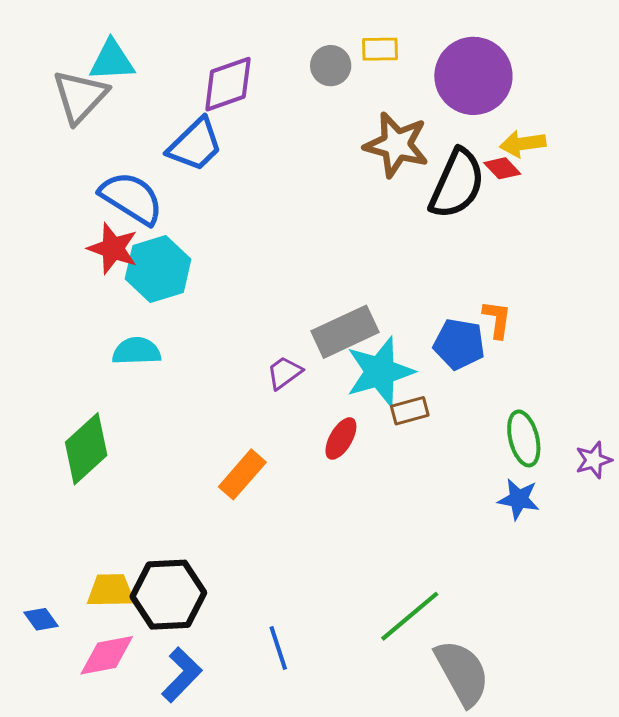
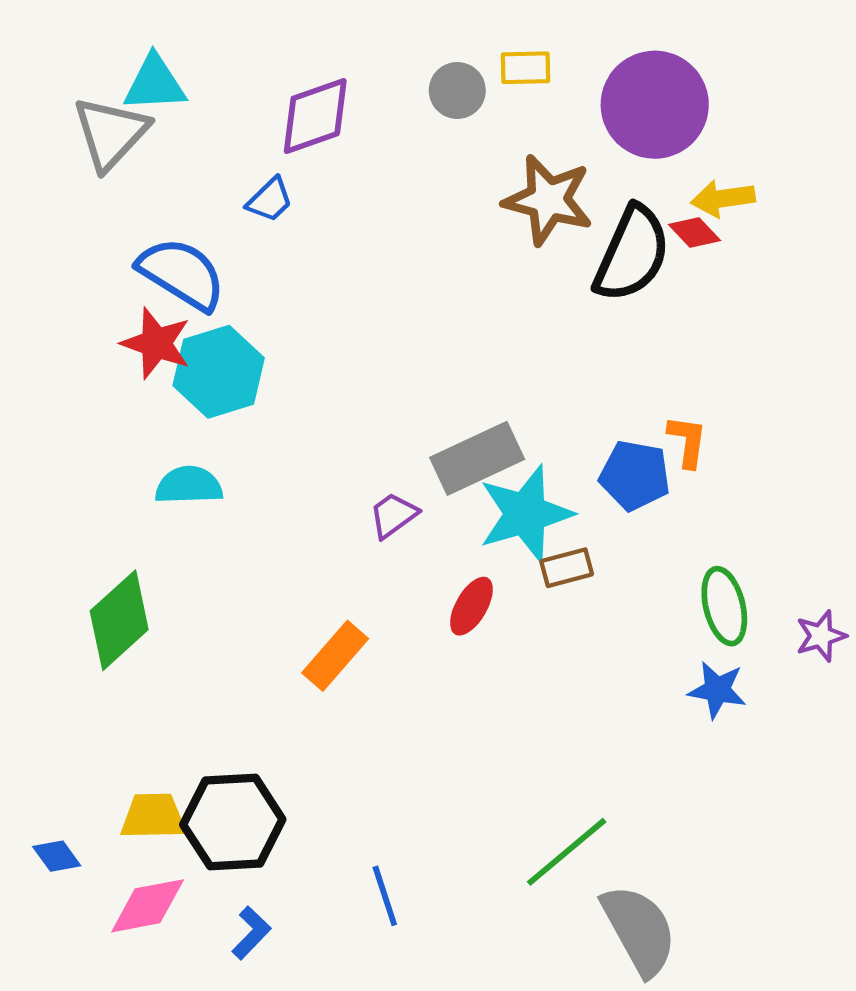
blue trapezoid: (195, 145) -> (270, 200), size x0.6
blue L-shape: (182, 675) -> (251, 933), size x0.7

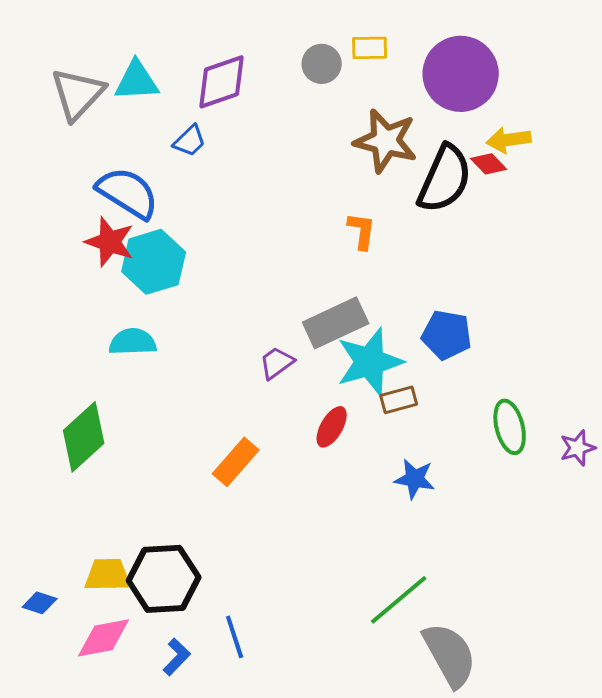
cyan triangle: (155, 83) -> (137, 81), moved
orange L-shape: (687, 441) -> (362, 231), moved
blue star: (717, 690) -> (415, 479), moved
blue diamond: (57, 856) -> (40, 603), turned -36
blue line: (385, 896) -> (235, 637), moved

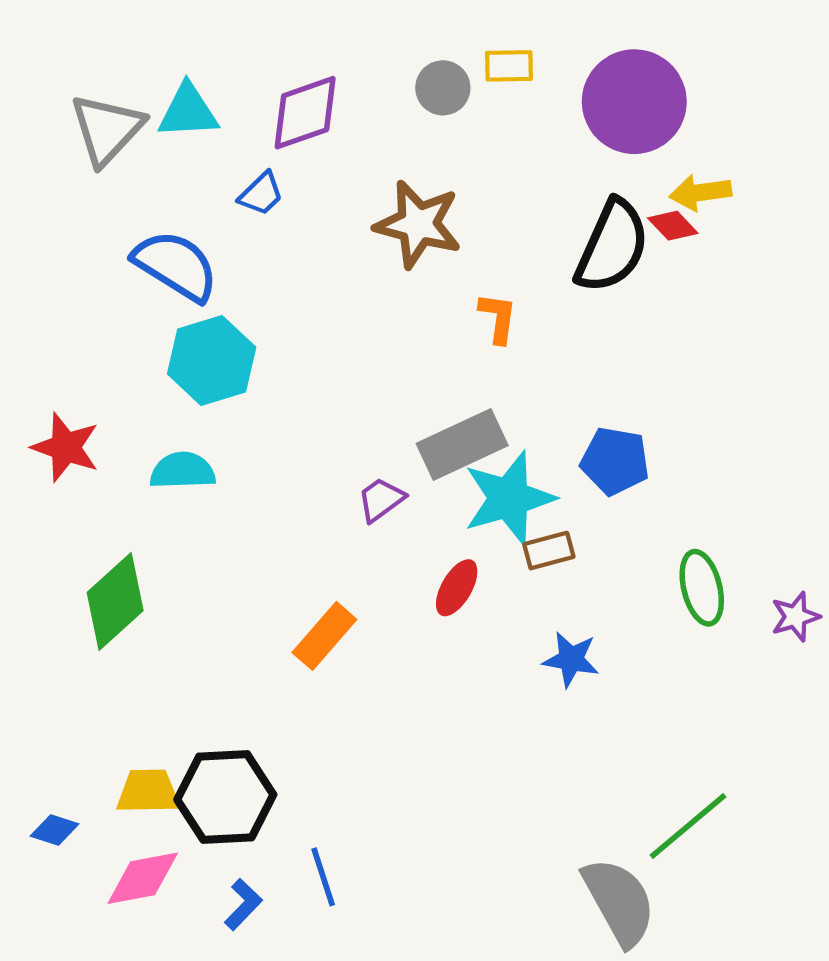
brown star: (386, 141) -> (418, 224), moved
red star: (110, 242) -> (66, 447), moved
green line: (399, 600) -> (688, 826), moved

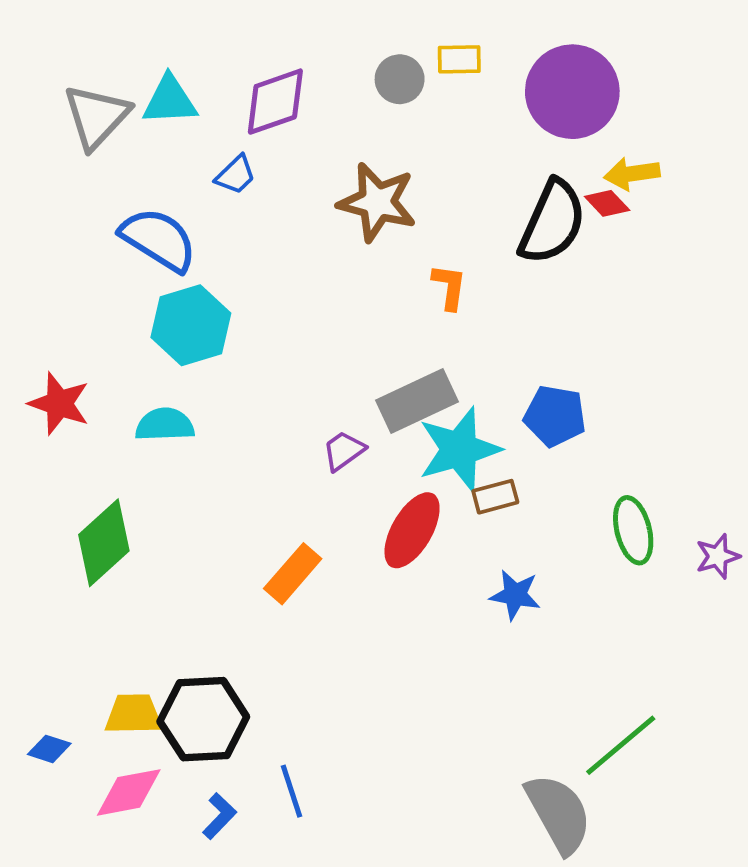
red ellipse: (457, 588) -> (412, 530), size x1.5

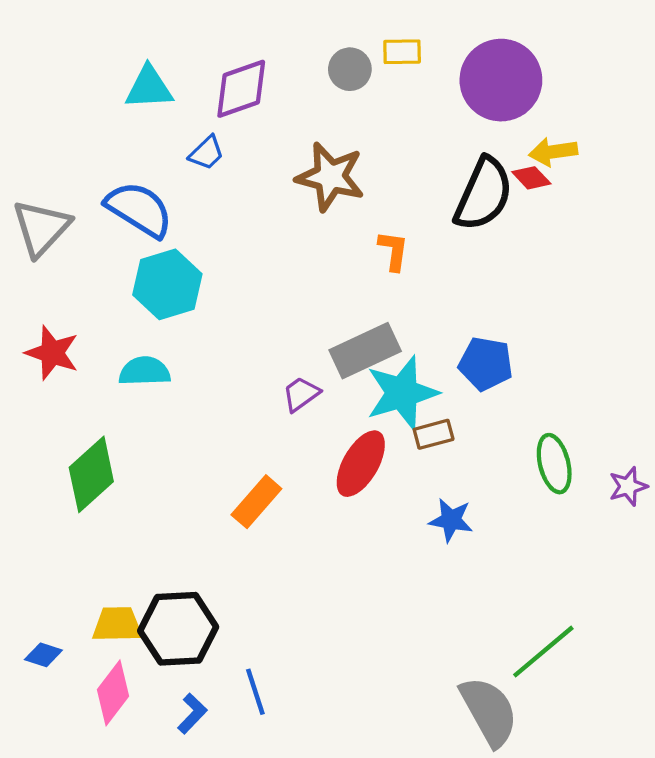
gray triangle: (96, 117) -> (41, 228), moved
pink diamond: (129, 792) -> (113, 693), turned -42

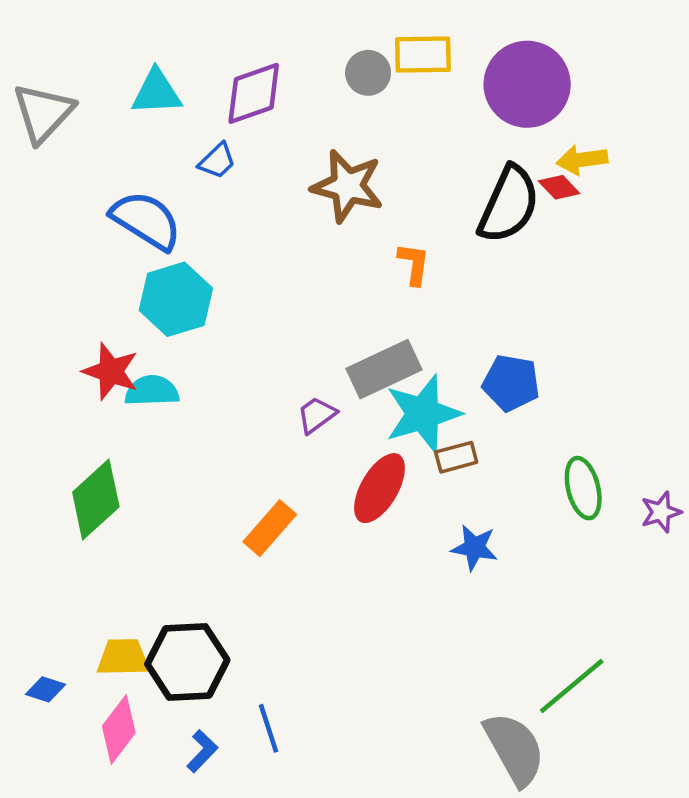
yellow rectangle: (402, 52) -> (423, 55), size x1.4
gray triangle: (41, 228) -> (43, 113), moved
red star: (52, 353) -> (111, 371), moved

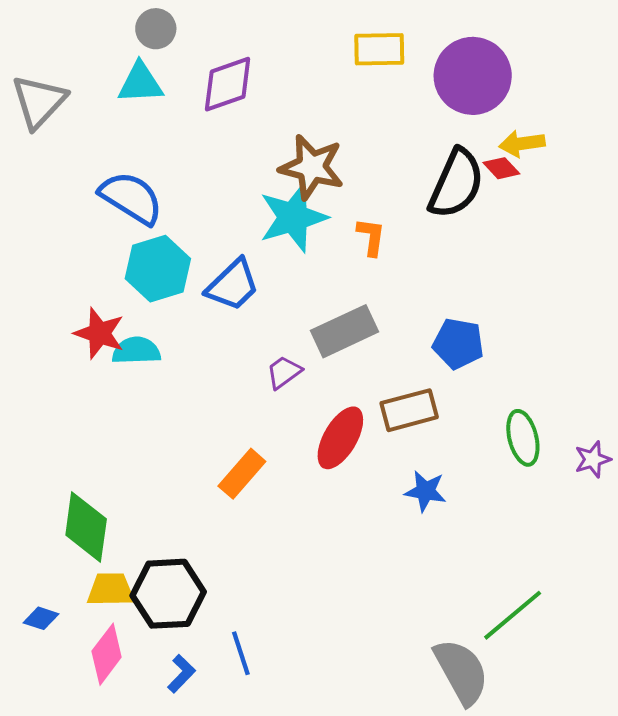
gray circle: (368, 73) -> (156, 29), moved
blue trapezoid: (217, 161) -> (233, 285), moved, size x1.6
cyan star: (423, 414) -> (293, 217), moved
brown rectangle: (456, 457) -> (409, 410), size x1.5
green diamond: (96, 500) -> (86, 527), moved, turned -40

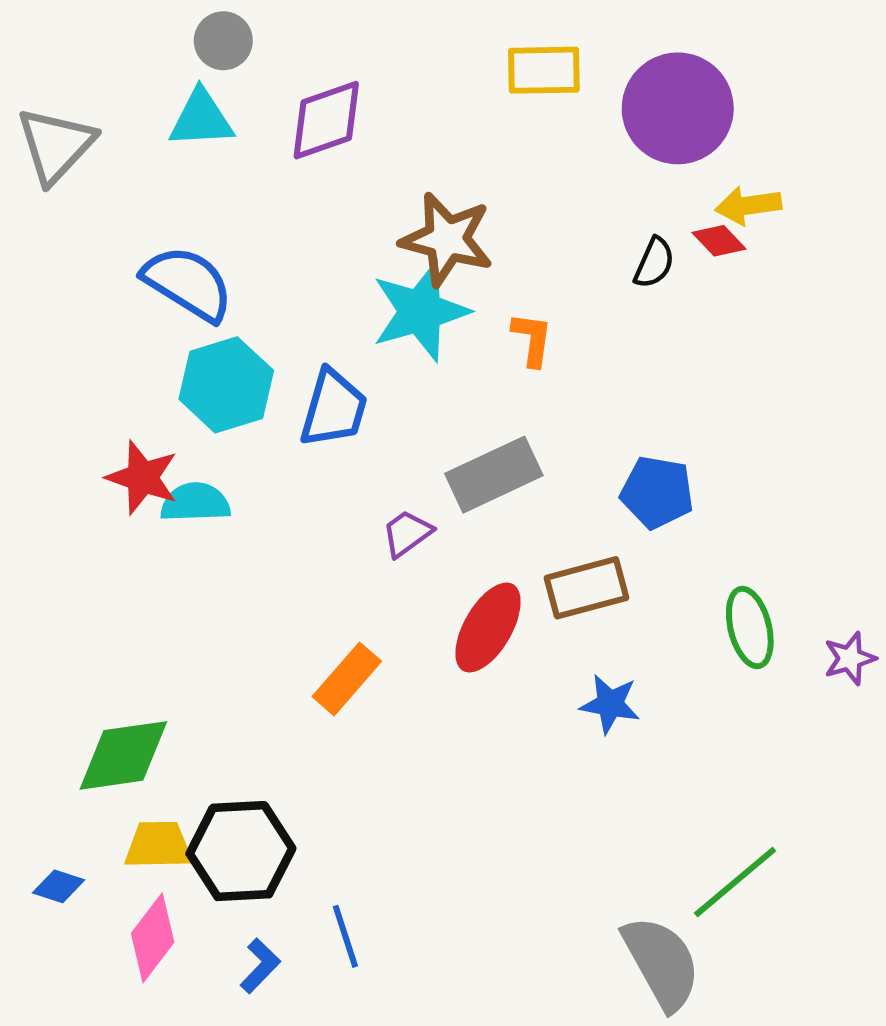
black semicircle: (456, 184) -> (654, 263), size x0.5
blue trapezoid: (233, 285) -> (334, 408), turned -30
green diamond: (86, 527) -> (123, 755), turned 74

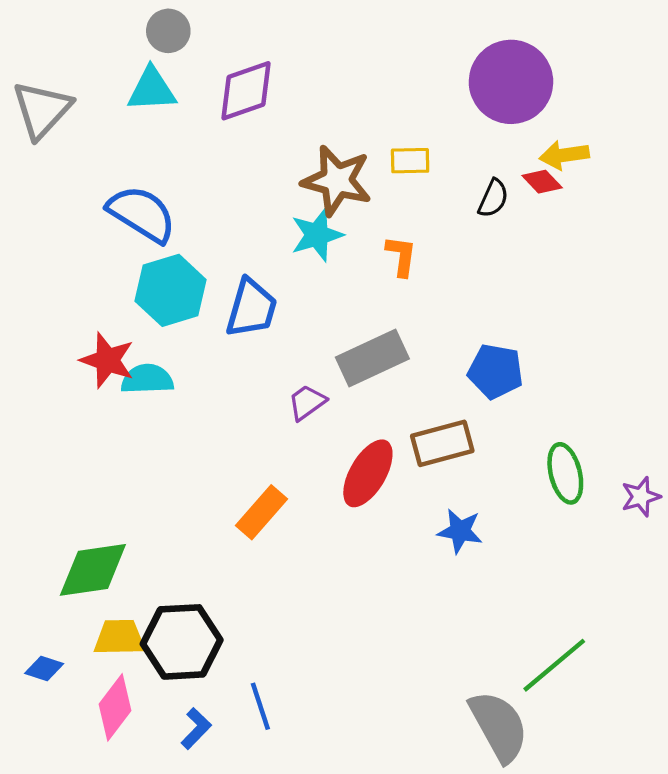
yellow rectangle: (544, 70) -> (410, 161), moved, size x0.7
cyan star: (420, 311) -> (317, 235), size x0.7

